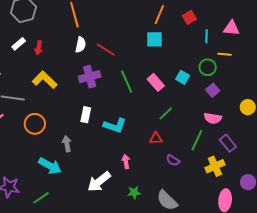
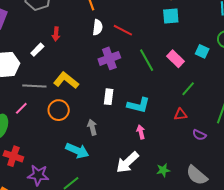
white rectangle: (19, 44) -> (37, 50), moved
yellow L-shape: (45, 80) -> (66, 80), moved
pink arrow: (126, 162) -> (141, 132), moved

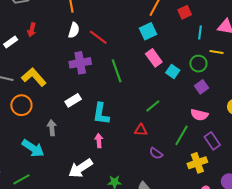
cyan square: (171, 16) -> (148, 31), turned -30
pink rectangle: (176, 59) -> (154, 58), moved
white rectangle: (109, 97) -> (73, 100), turned 42
cyan L-shape: (138, 105) -> (101, 114), turned 75

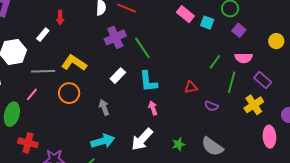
green line: (117, 71) -> (142, 48), moved
green line: (153, 106) -> (215, 62), moved
cyan arrow: (33, 148) -> (103, 141), moved, turned -35

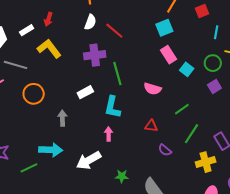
pink semicircle: (244, 58) -> (153, 89), moved
yellow L-shape: (74, 63) -> (49, 49), moved

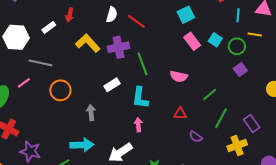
yellow L-shape: (49, 49) -> (88, 43), moved
cyan square: (187, 69) -> (215, 40), moved

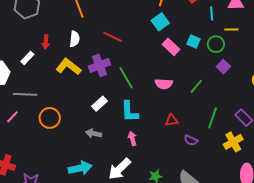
white semicircle: (112, 15) -> (75, 39), moved
green line: (210, 95) -> (196, 86), moved
gray arrow: (91, 112) -> (94, 133), moved, turned -63

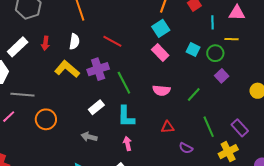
pink rectangle: (171, 47) -> (160, 52), moved
white rectangle: (27, 58) -> (18, 47), moved, size x1.5
green line: (213, 118) -> (209, 127), turned -45

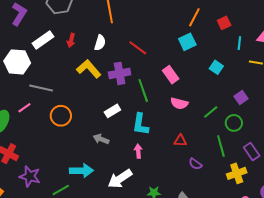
pink rectangle: (160, 52) -> (171, 75), moved
green circle: (215, 53) -> (234, 123), moved

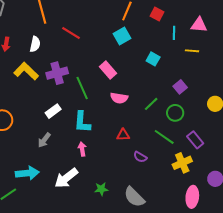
red square: (224, 23) -> (157, 14), turned -32
red line: (138, 48) -> (71, 33), moved
gray arrow: (101, 139) -> (44, 140), turned -70
green line: (221, 146) -> (164, 137), turned -35

